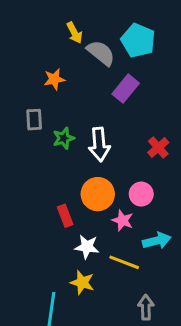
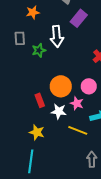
white arrow: (99, 144) -> (57, 36), moved
white star: (87, 247) -> (59, 111), moved
yellow star: (82, 282) -> (37, 132), moved

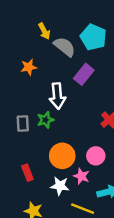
gray rectangle: (20, 38) -> (23, 123), moved
green star: (39, 50) -> (45, 120), moved
red rectangle: (40, 100) -> (27, 173), moved

